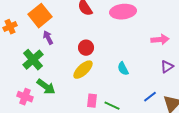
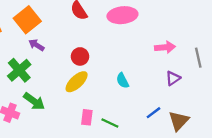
purple arrow: (48, 38) -> (36, 45), turned -32

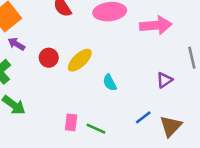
pink arrow: (165, 47) -> (156, 25), moved, size x1.4
red circle: (80, 56) -> (49, 58), moved
yellow ellipse: (77, 82) -> (80, 60), moved

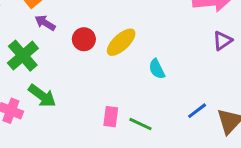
purple triangle: (164, 80) -> (222, 41), moved

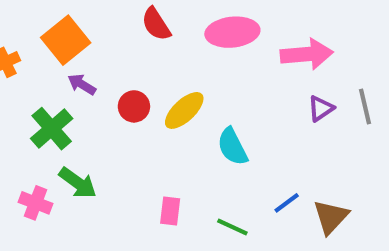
cyan semicircle: (157, 69) -> (232, 147), size x1.4
green line: (140, 124) -> (232, 227), moved

